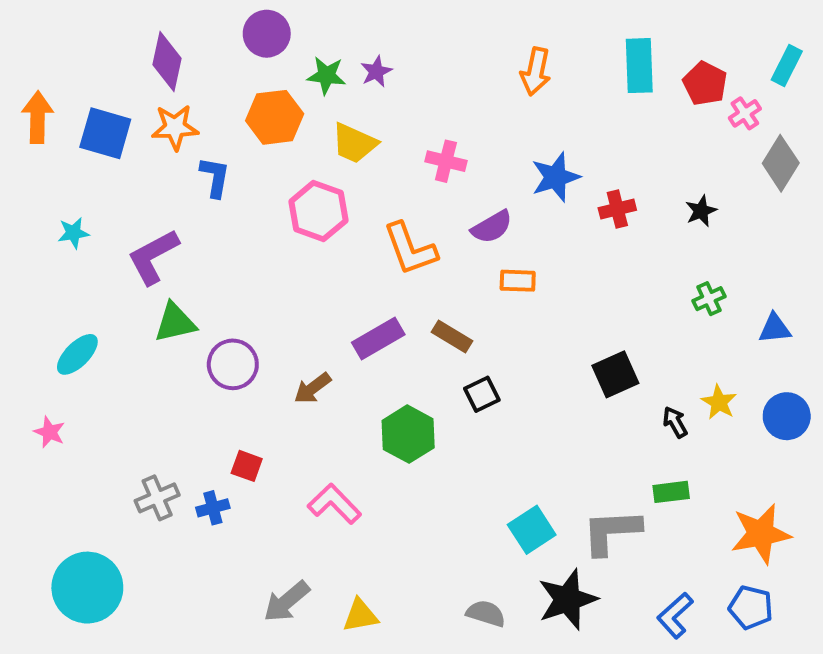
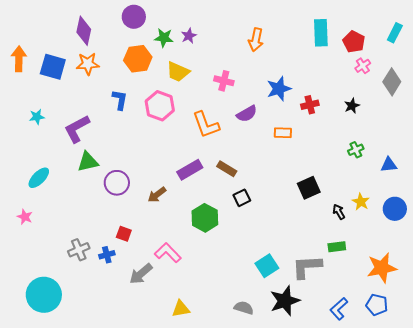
orange arrow: (536, 71) -> (256, 40), moved
pink cross: (745, 113) -> (363, 66), moved
blue L-shape: (215, 177) -> (120, 100), moved
orange rectangle: (518, 281) -> (283, 133), moved
gray arrow: (287, 601) -> (141, 274), moved

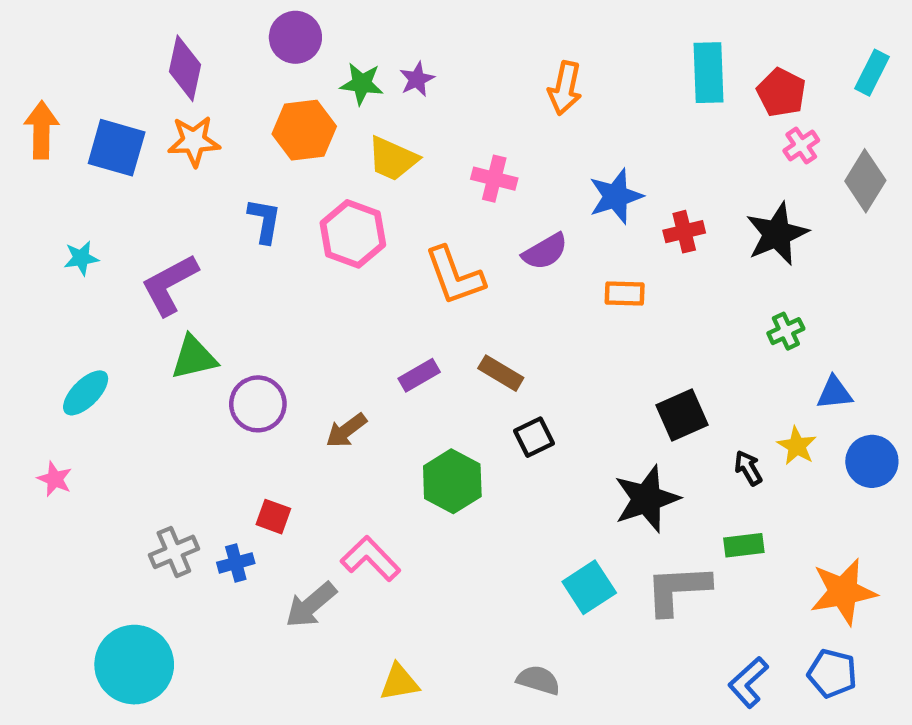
black star: (352, 106) -> (777, 234), size x1.8
blue triangle: (389, 165) -> (834, 393), moved
purple rectangle: (190, 170) -> (419, 375), size x0.7
cyan circle: (44, 295) -> (134, 665), moved
black star: (285, 301) -> (647, 499), moved

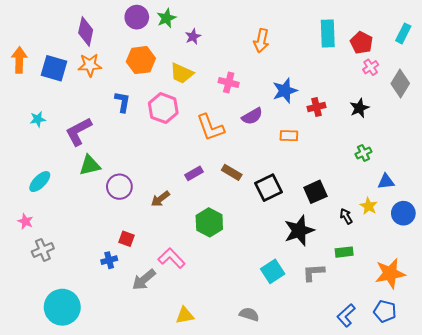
green star: (362, 84) -> (166, 18), moved, turned -30
black star: (777, 234) -> (359, 108), size x0.7
black square: (534, 437) -> (269, 188), moved, size x1.5
gray cross: (174, 552) -> (43, 250), moved
gray L-shape: (678, 589) -> (313, 272), size x0.7

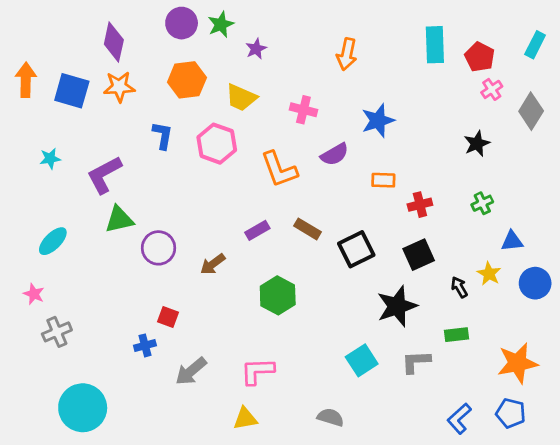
red cross: (317, 107) -> (420, 205), moved
pink L-shape: (171, 258) -> (257, 371), moved, turned -48

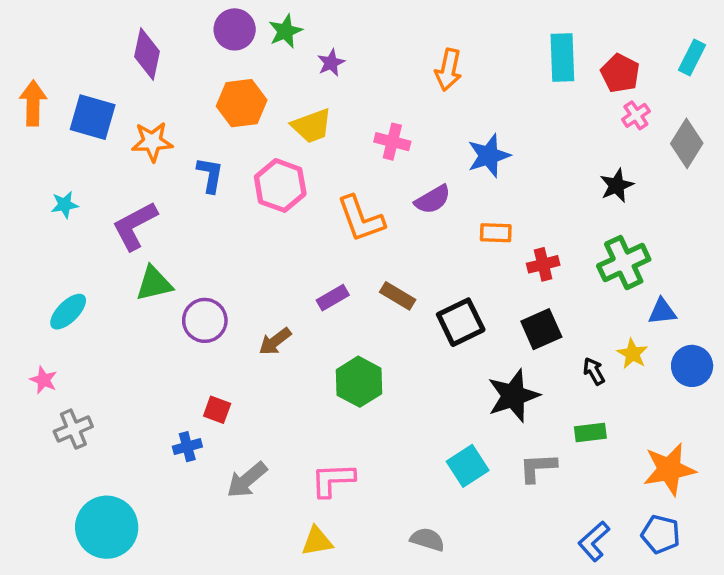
orange star: (119, 87) -> (152, 142), moved
yellow trapezoid: (241, 98) -> (312, 126), turned -44
green cross: (482, 203) -> (624, 263), size x1.8

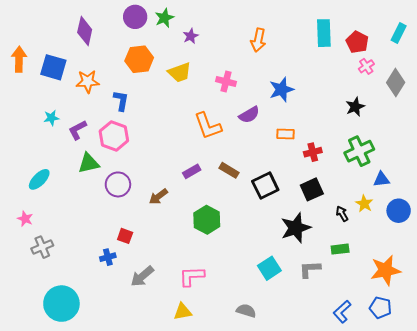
pink hexagon: (280, 185) -> (114, 136), moved
cyan star: (65, 205) -> (51, 118), moved
purple L-shape: (135, 226) -> (78, 130), size x0.7

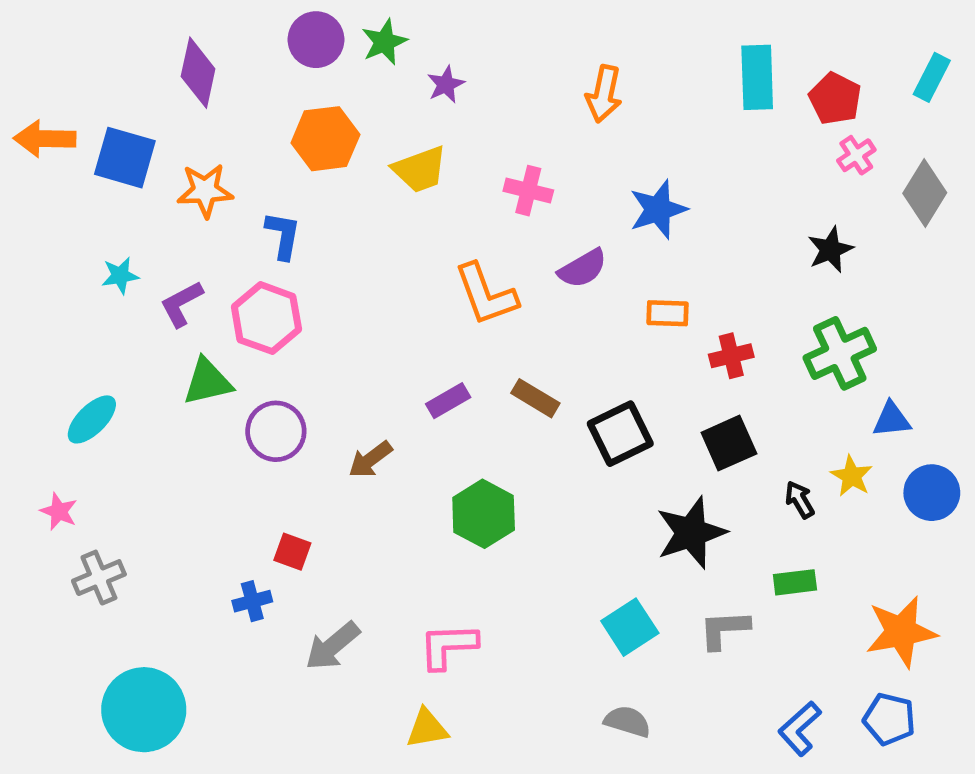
orange arrow: (19, 59) -> (45, 139), turned -90
gray semicircle: (246, 311) -> (627, 721), moved

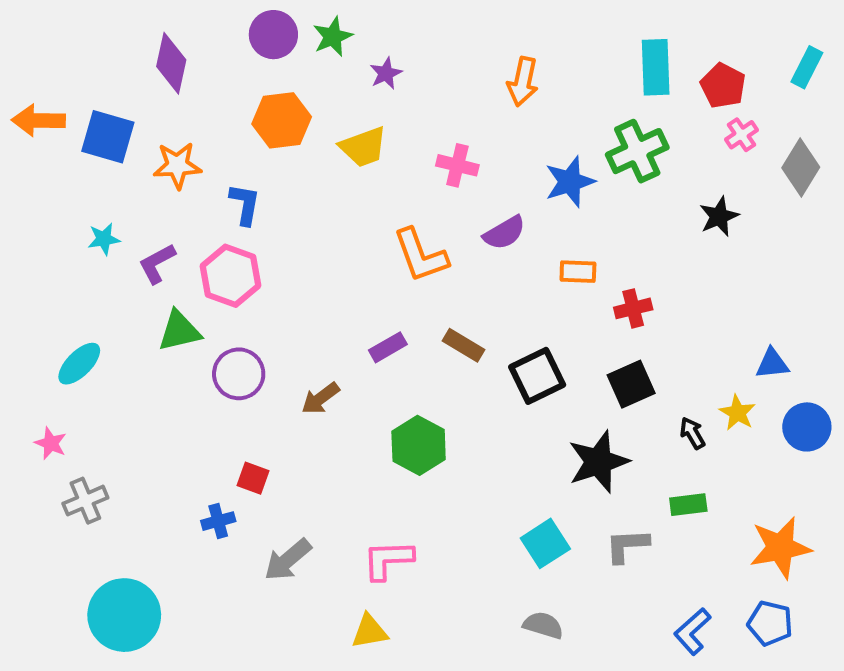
green cross: (840, 353) -> (637, 151), moved

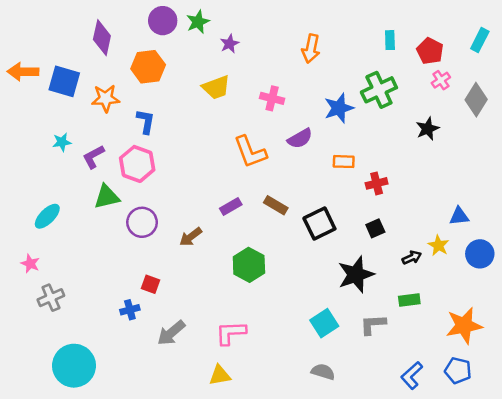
cyan rectangle: (656, 67) -> (390, 40), size x0.6
orange hexagon: (282, 120) -> (148, 67), moved
black square: (631, 384) -> (375, 228), size x0.7
black arrow: (692, 433) -> (412, 258), turned 96

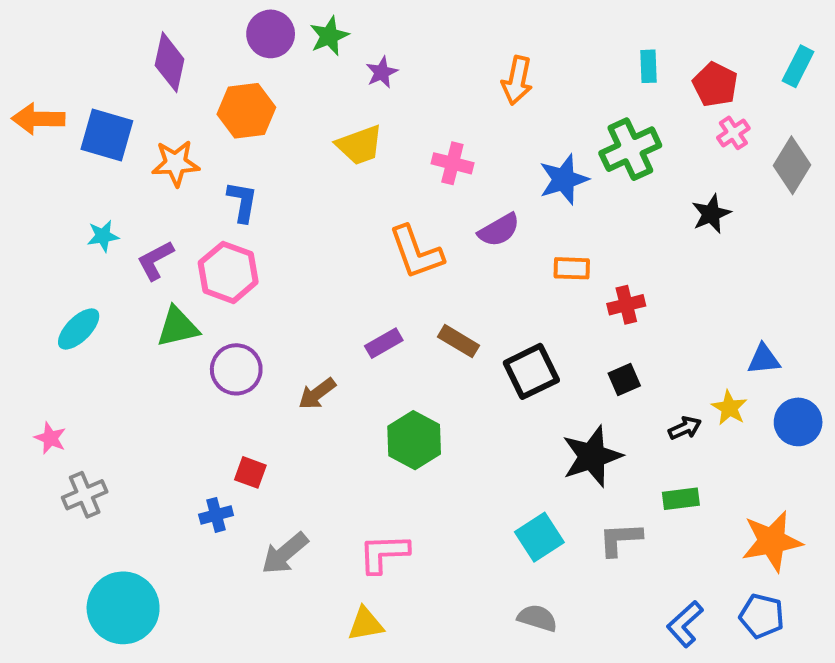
cyan ellipse: (47, 216) -> (79, 329), moved

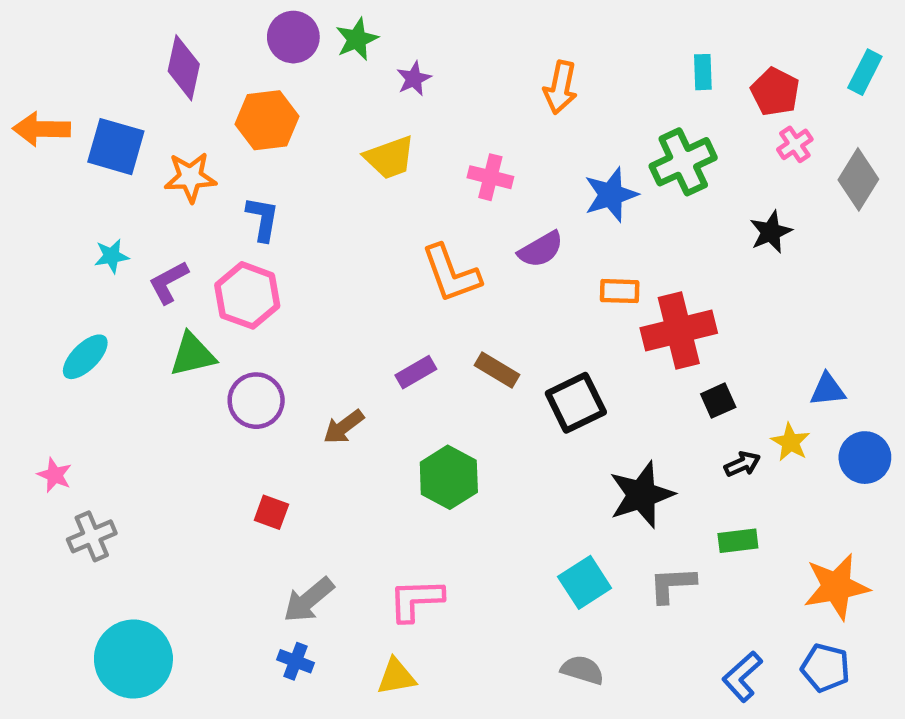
red cross: (626, 305) -> (679, 331), size x1.8
black square: (624, 380) -> (718, 401), moved
blue cross: (216, 515) -> (295, 661), moved, turned 36

